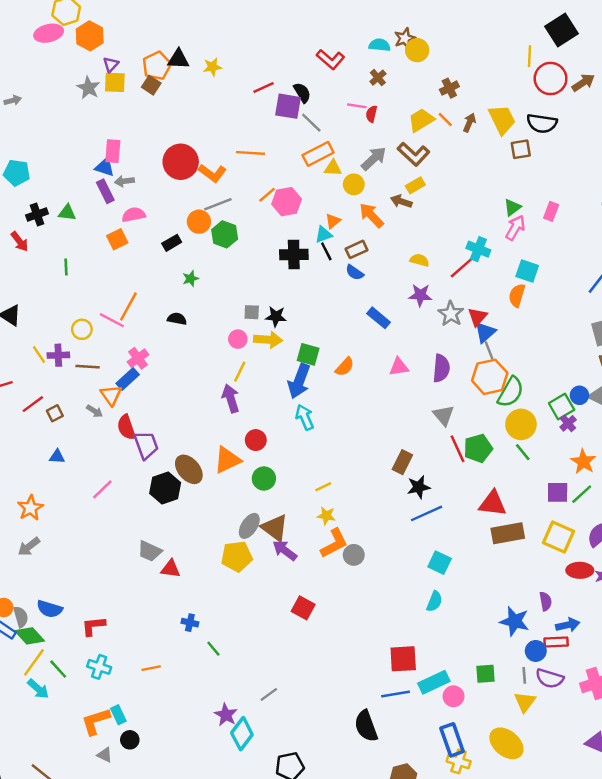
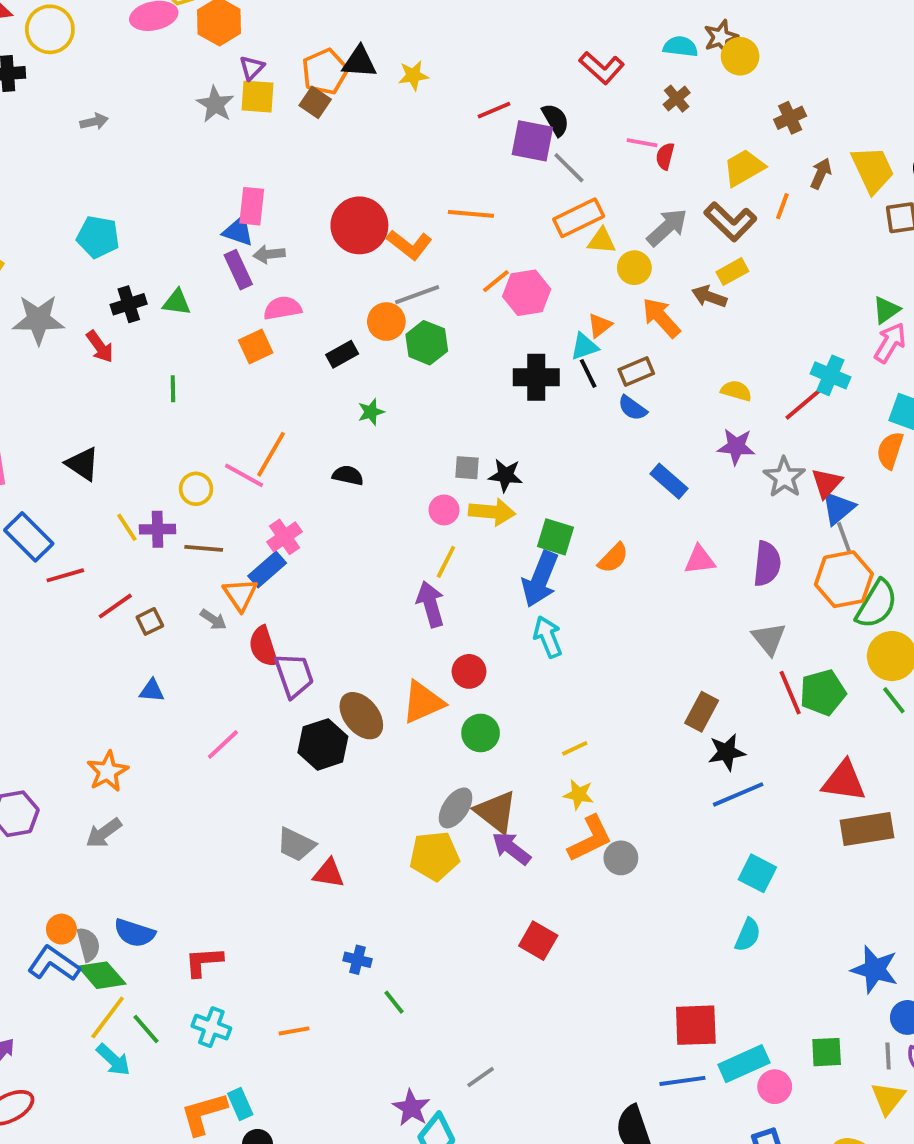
orange line: (445, 120) -> (782, 206), moved, turned 63

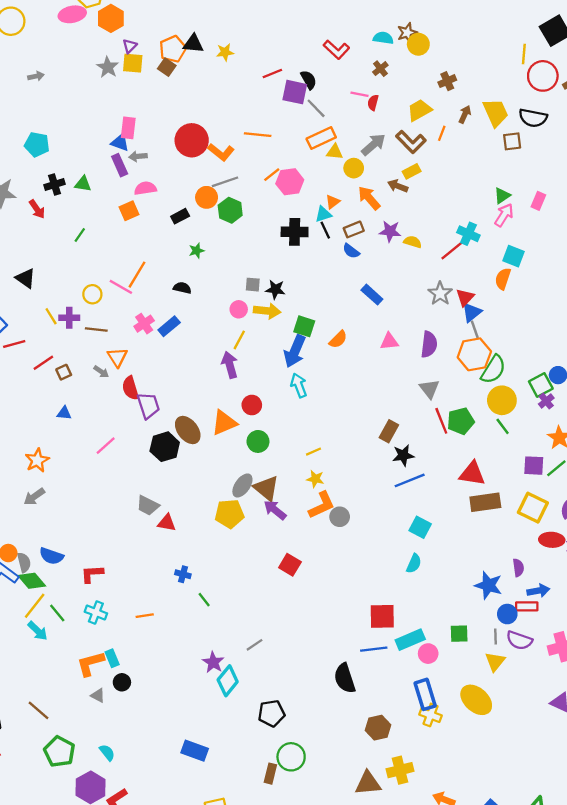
green line: (173, 389) -> (80, 235), turned 35
purple star: (736, 446) -> (390, 231), moved
blue rectangle: (267, 570) -> (169, 326), moved

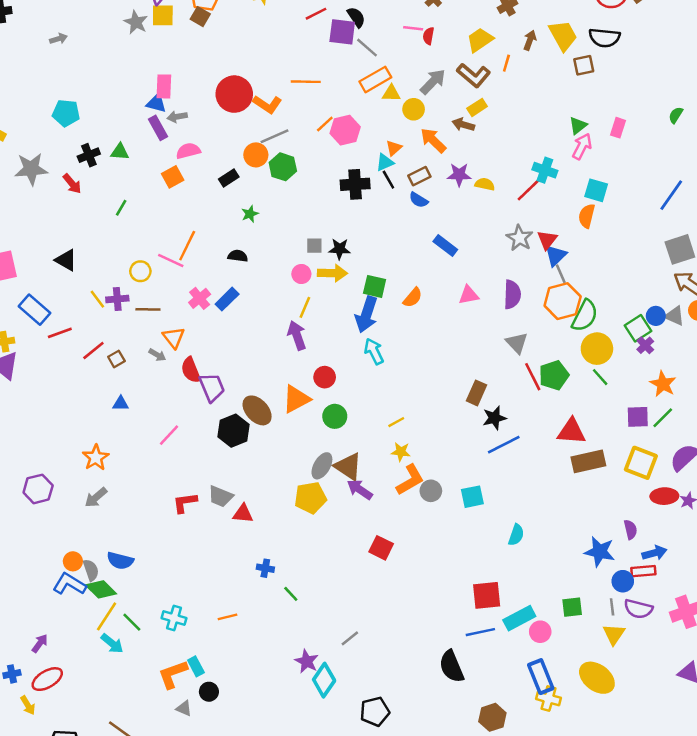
cyan square: (420, 527) -> (472, 497), moved, turned -35
red L-shape: (92, 574) -> (185, 503), moved

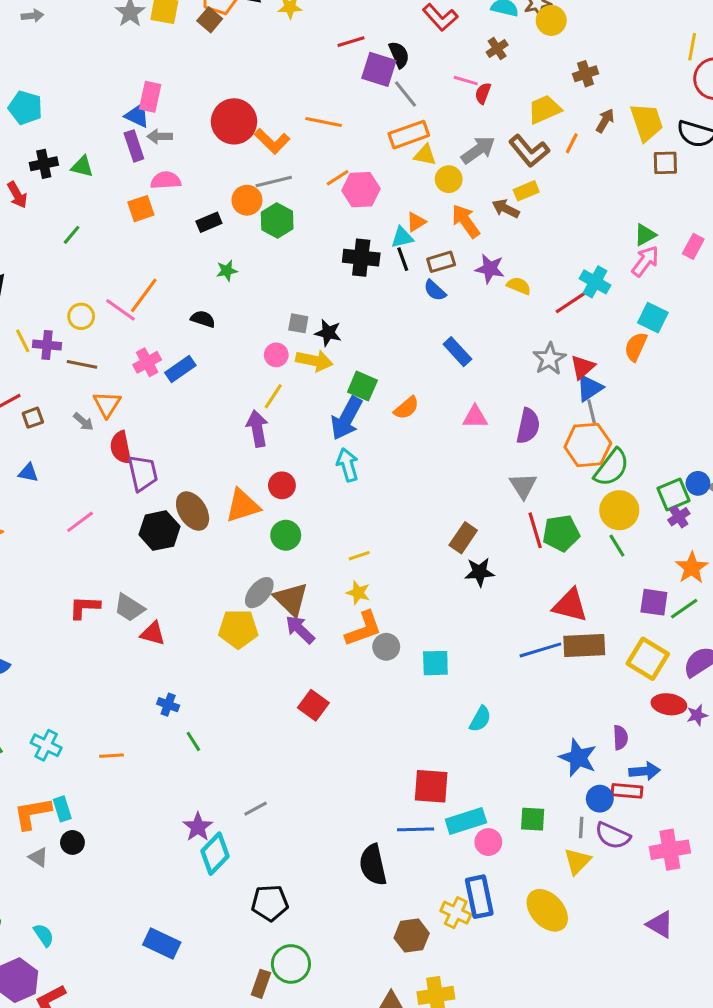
blue line: (504, 445) -> (540, 650), moved
yellow cross: (548, 698) -> (456, 913), moved

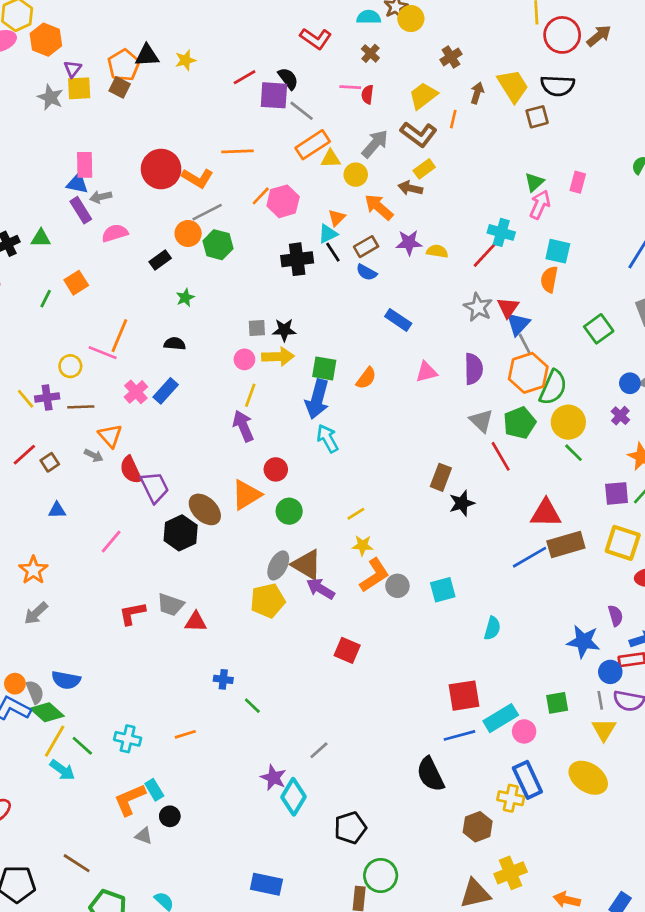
orange square: (141, 209) -> (76, 283), moved
green square: (674, 495) -> (599, 329), moved
green pentagon: (561, 533) -> (520, 423), moved

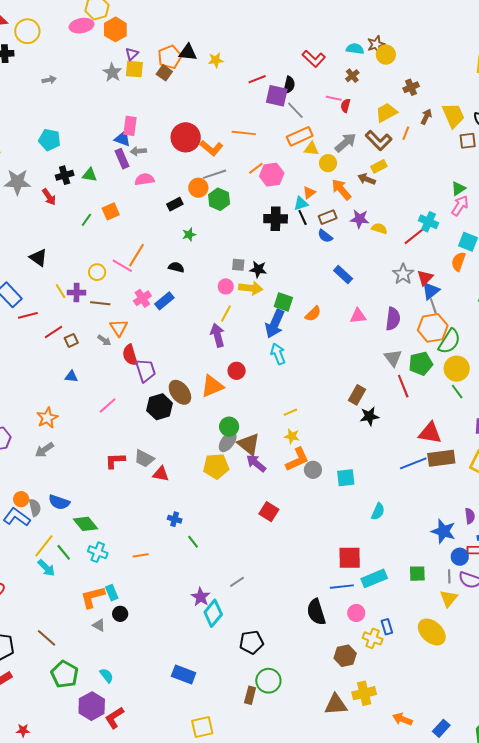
black semicircle: (288, 79) -> (289, 85), turned 42
green circle: (289, 511) -> (229, 427), moved
green diamond: (47, 712) -> (85, 524), moved
pink circle: (524, 731) -> (356, 613), moved
blue rectangle: (527, 780) -> (387, 627), size x0.6

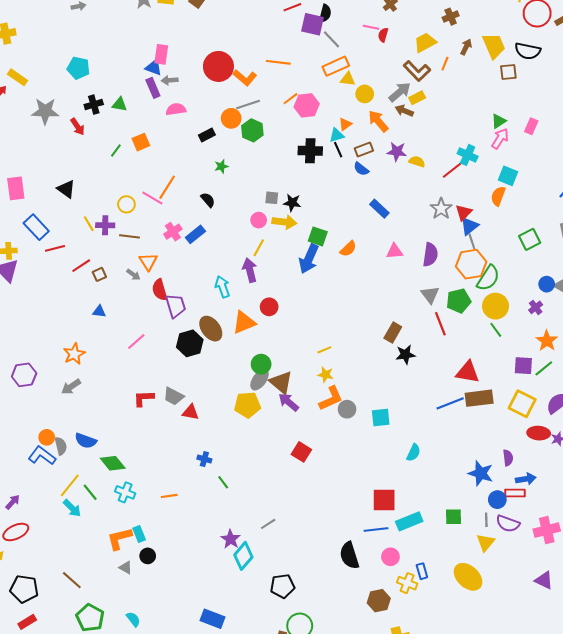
gray arrow: (346, 143) -> (400, 92), moved
black semicircle: (176, 267) -> (208, 200), turned 35
cyan arrow: (278, 354) -> (222, 287), moved

